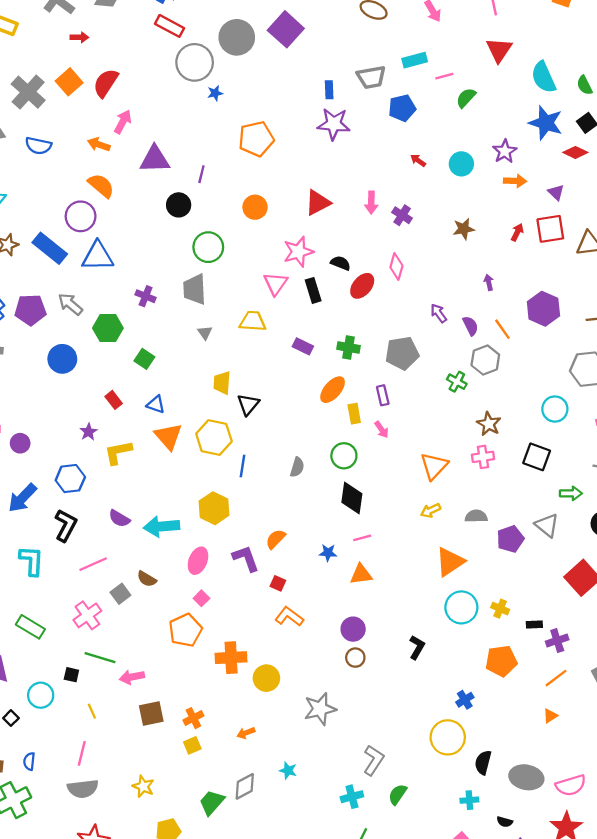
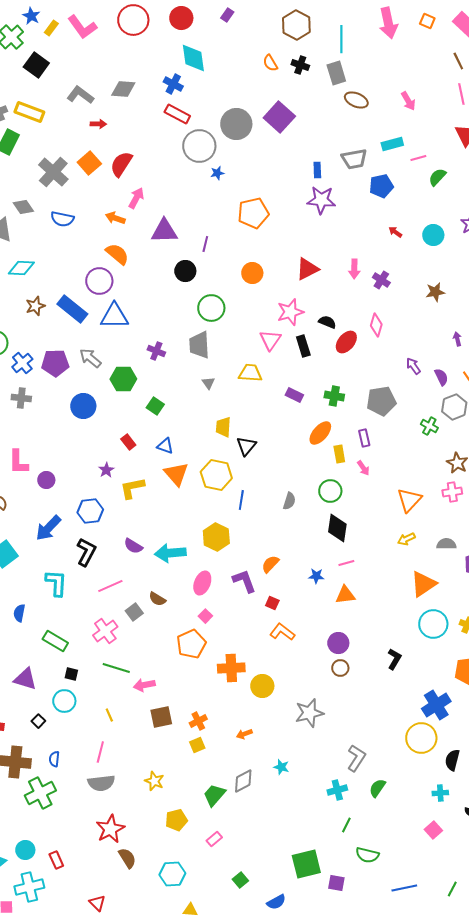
black square: (71, 675) -> (71, 674), moved
blue cross: (465, 700) -> (436, 705), size x1.8

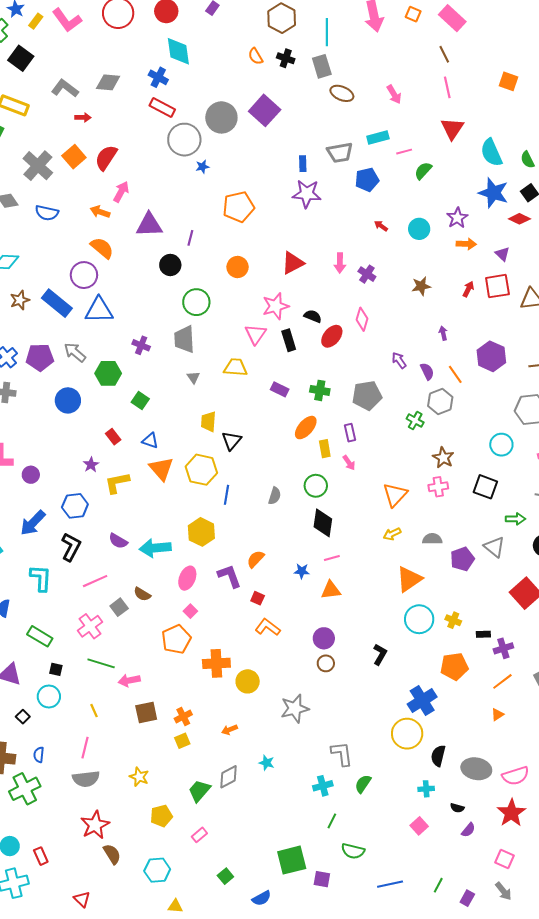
gray L-shape: (356, 758) -> (342, 754), turned -40

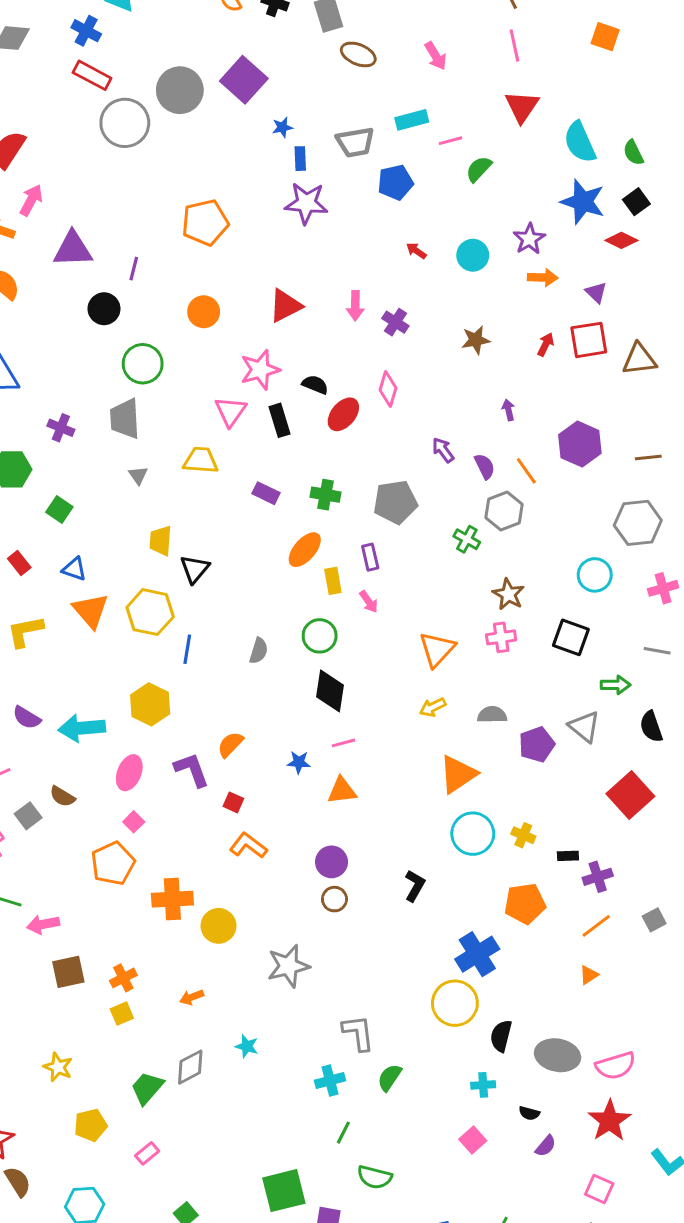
blue star: (202, 167) -> (282, 127), moved

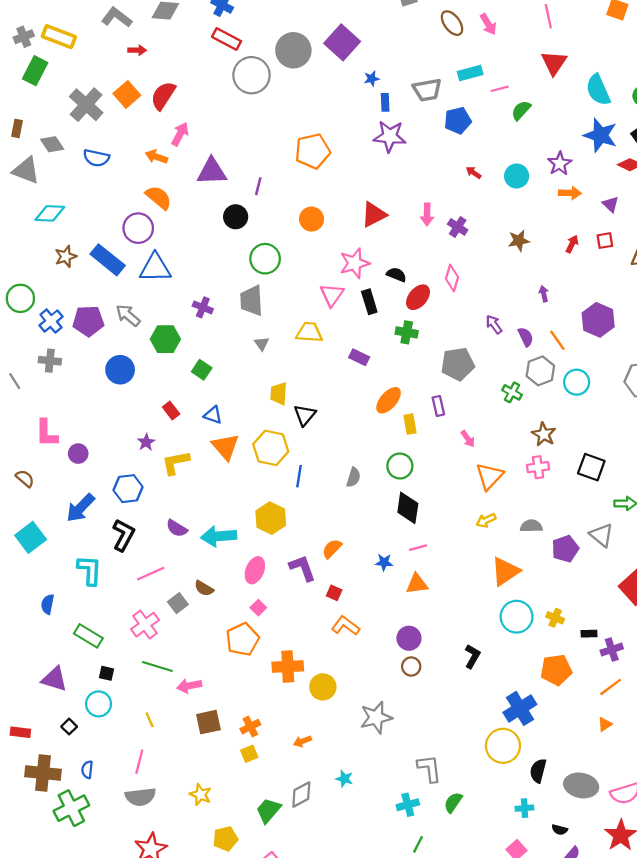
brown ellipse: (358, 54) -> (452, 23), moved, turned 30
red square: (589, 340) -> (605, 241), size x0.6
green cross: (326, 495) -> (407, 332), moved
cyan circle: (595, 575) -> (577, 382), moved
pink arrow: (369, 602) -> (468, 439), moved

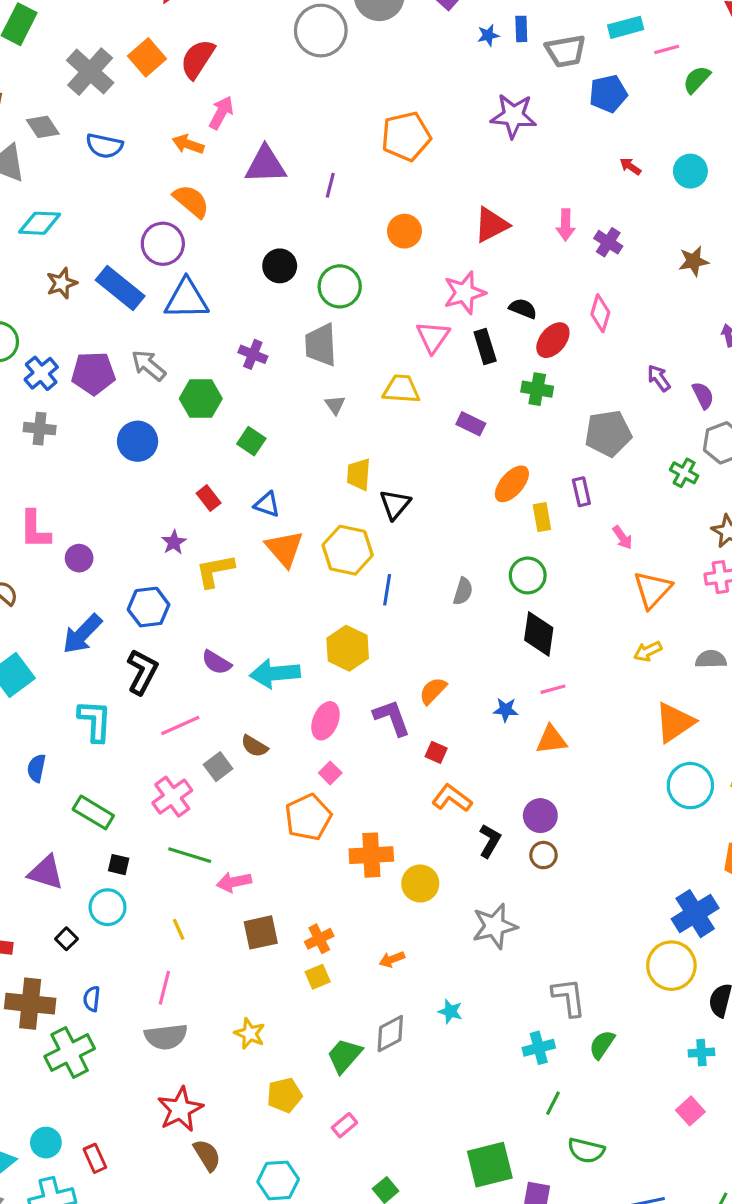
blue rectangle: (385, 102) -> (521, 29), moved
black circle: (236, 217) -> (280, 266), moved
black L-shape: (472, 656) -> (490, 841), moved

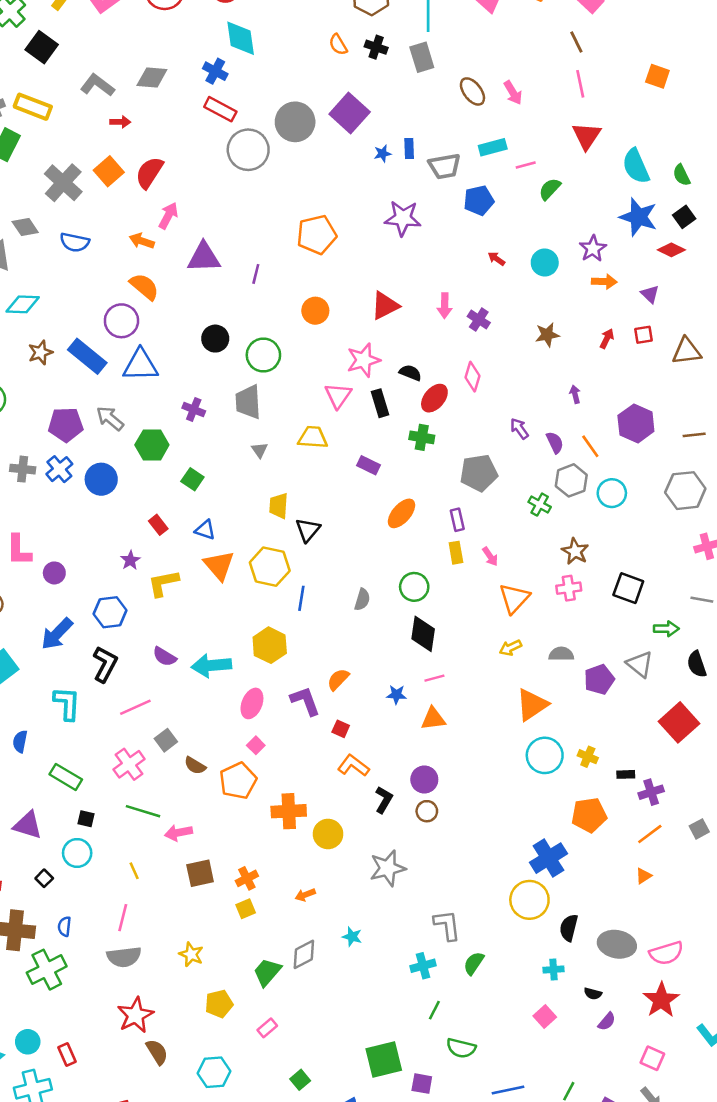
blue cross: (41, 373) -> (59, 469), moved
yellow rectangle: (542, 517) -> (456, 553), moved
brown semicircle: (254, 746) -> (195, 766), moved

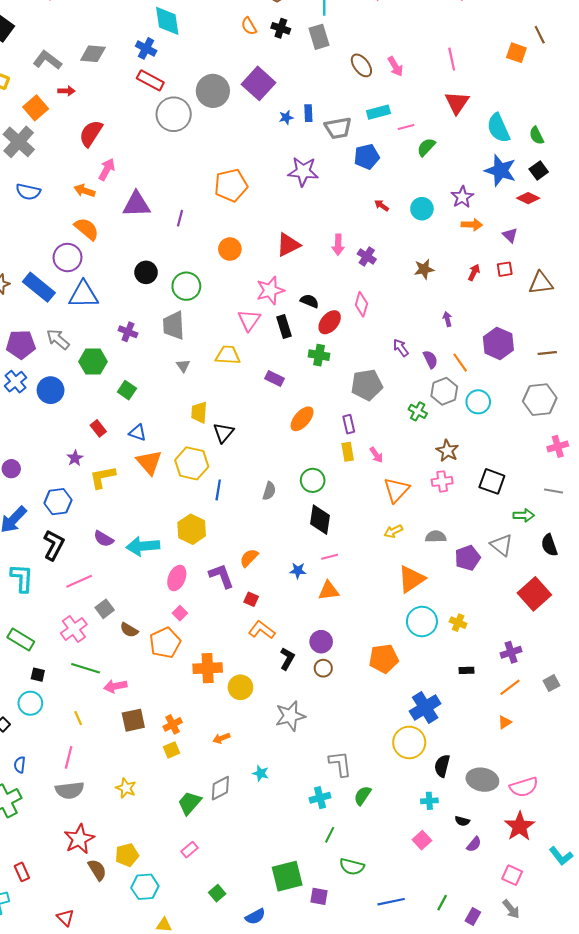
brown line: (576, 42) -> (540, 35), moved
orange square: (109, 171) -> (36, 108), moved
black rectangle: (626, 774) -> (467, 670), moved
orange pentagon: (589, 815) -> (384, 659), moved
yellow pentagon: (219, 1004) -> (127, 855), moved

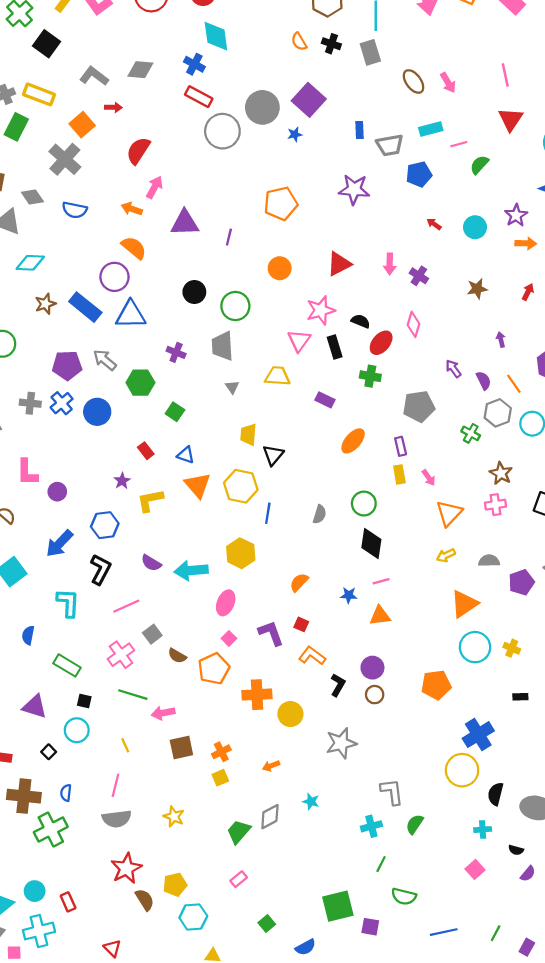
blue star: (286, 117) -> (295, 134), moved
purple L-shape: (221, 576) -> (271, 633), moved

